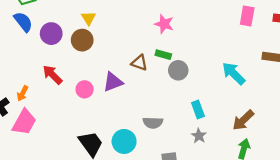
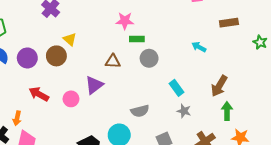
yellow triangle: (89, 18) -> (70, 39), moved
green rectangle: (163, 55) -> (137, 39), moved
cyan arrow: (234, 73) -> (199, 47), size x0.6

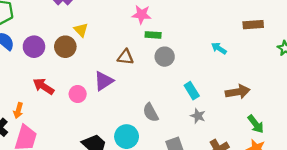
brown arrow: (219, 86) -> (238, 92), turned -135
gray semicircle: (140, 111) -> (151, 112), turned 72
green arrow: (227, 111) -> (256, 124), moved, turned 138

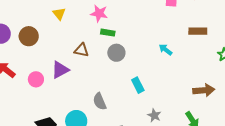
yellow triangle: (81, 30) -> (59, 14), moved
brown arrow: (238, 92) -> (204, 90), moved
gray star: (198, 116) -> (154, 115), moved

